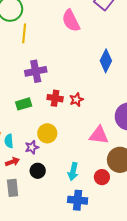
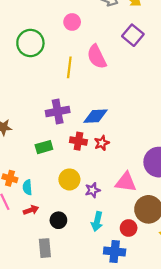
yellow line: (24, 33) -> (69, 67), moved
blue diamond: (106, 61) -> (96, 116), moved, turned 60
purple star: (32, 147) -> (93, 190), moved
gray rectangle: (13, 188) -> (45, 248), moved
blue cross: (78, 200) -> (115, 252), moved

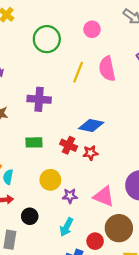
purple cross: (58, 111) -> (39, 99), moved

